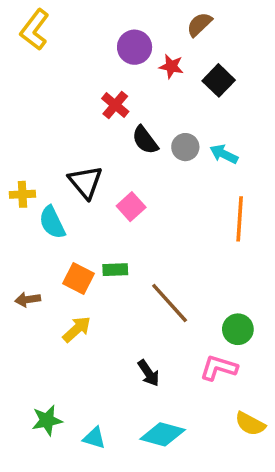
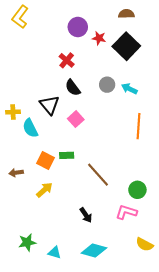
brown semicircle: (199, 24) -> (126, 14), moved, turned 42
black square: (219, 80) -> (126, 46), size x1.5
black semicircle: (145, 140) -> (73, 88), moved

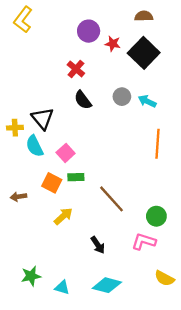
black triangle: (49, 105) -> (43, 118), moved
pink square: (76, 119) -> (66, 153), moved
yellow arrow: (44, 190) -> (63, 216), moved

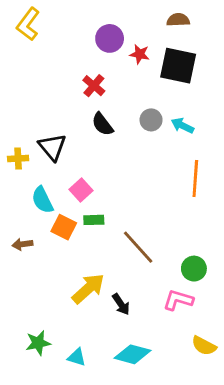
black square: (144, 53) -> (178, 66), turned -32
cyan semicircle: (34, 146) -> (42, 200), moved
yellow arrow: (63, 216) -> (88, 289), moved, size x1.4

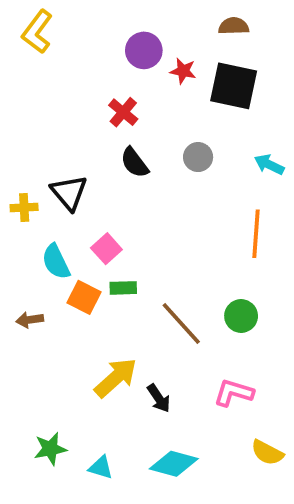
cyan arrow: (182, 126) -> (269, 165), moved
green circle: (194, 269) -> (241, 316), moved

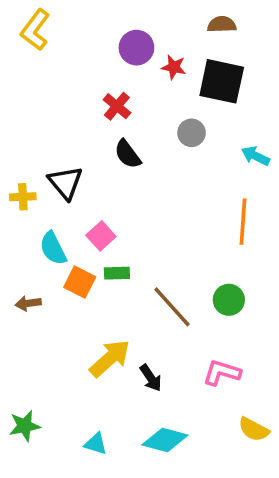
gray circle: (198, 157) -> (192, 133), moved
green star: (50, 449) -> (25, 426), moved

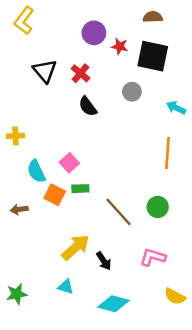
black triangle: (65, 183) -> (45, 71), moved
cyan triangle: (96, 444) -> (66, 287), moved

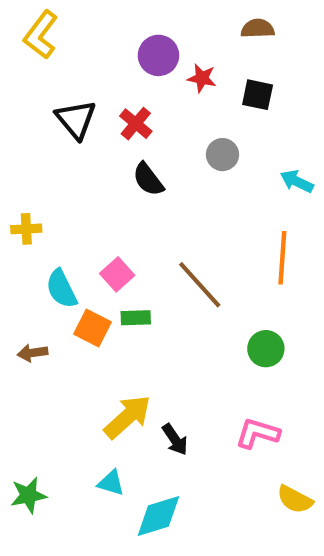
black square: (153, 56) -> (258, 95), size x0.6
brown line: (118, 212) -> (200, 285), moved
cyan diamond: (114, 304) -> (158, 516), moved, turned -32

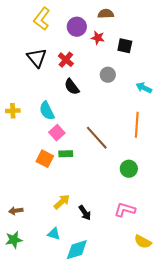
brown semicircle: (258, 29) -> (106, 14), moved
yellow L-shape: (41, 35) -> (42, 19), moved
cyan semicircle: (61, 289) -> (47, 111), moved
brown arrow: (33, 353) -> (16, 211), moved
yellow arrow: (128, 417) -> (62, 202), size x0.7

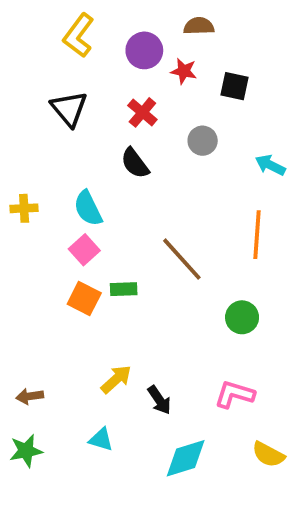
red cross: (66, 60) -> (142, 112), moved
pink square: (57, 133) -> (84, 250), moved
cyan diamond: (77, 250) -> (186, 458), moved

